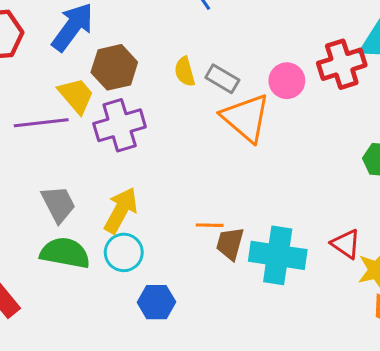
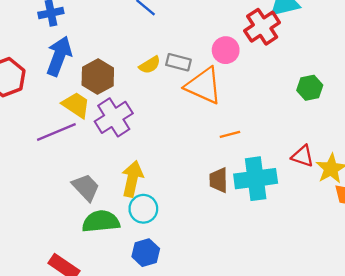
yellow semicircle: (185, 72) -> (150, 65), turned -90
orange line: (210, 225) -> (230, 134), moved
blue hexagon: (156, 302) -> (146, 253), moved

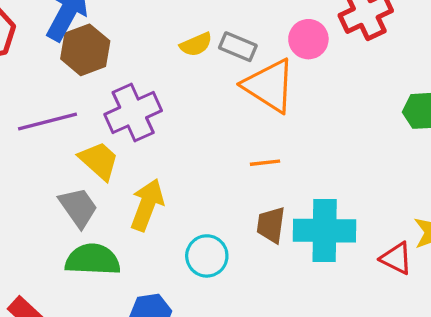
brown hexagon: (98, 76) -> (85, 50), moved
yellow trapezoid: (76, 105) -> (99, 161), moved
orange line: (230, 134) -> (265, 163), moved
red triangle: (303, 156) -> (396, 258), moved
cyan circle: (143, 209) -> (207, 256), moved

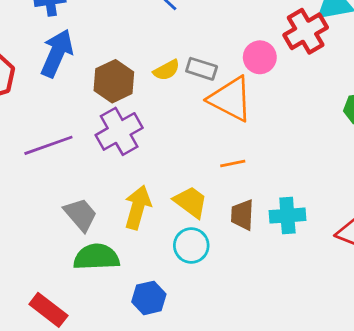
brown hexagon: (85, 50) -> (114, 81), moved
yellow trapezoid: (99, 161) -> (191, 202), moved
cyan cross: (325, 231) -> (287, 216), size x0.7

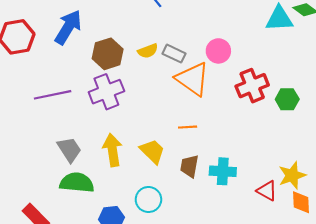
red cross: (306, 31) -> (252, 86), moved
yellow arrow: (138, 207) -> (112, 150), turned -32
cyan circle: (191, 245) -> (148, 200), moved

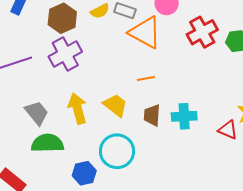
cyan circle: (148, 200) -> (117, 151), size x1.4

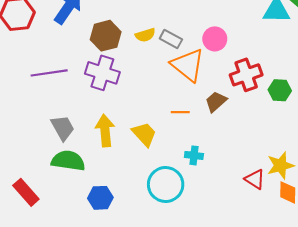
purple cross: (65, 54) -> (102, 73), turned 36
brown trapezoid: (152, 115) -> (216, 102), moved, turned 35
cyan cross: (184, 116) -> (194, 155), moved, size x0.7
cyan circle: (117, 151) -> (166, 185), moved

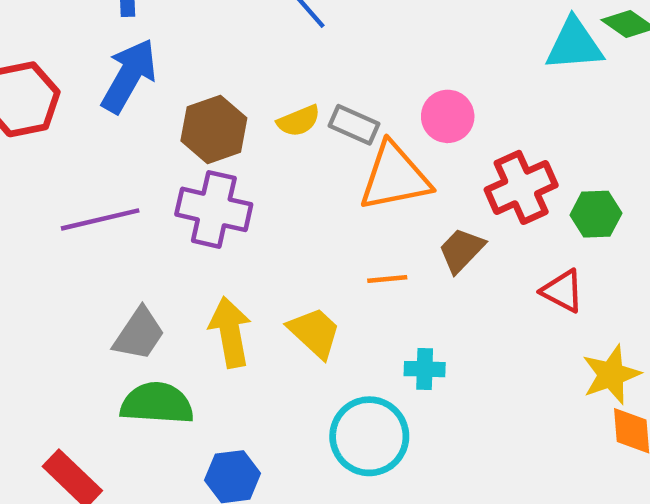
orange triangle: (188, 65) -> (395, 177), turned -45
gray trapezoid: (63, 128) -> (139, 334), turned 68
red triangle: (255, 179) -> (563, 291), moved

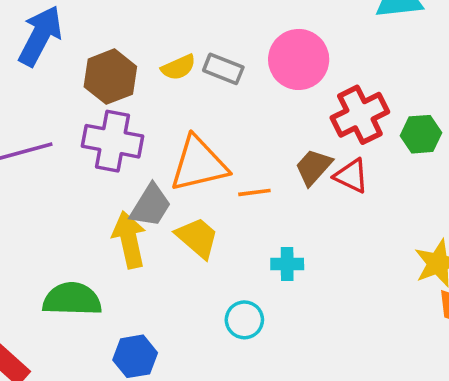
pink circle: (448, 116) -> (299, 59), size x1.4
orange triangle: (395, 177) -> (199, 164), moved
red triangle: (563, 291) -> (351, 176), moved
gray trapezoid: (139, 334) -> (151, 206), moved
cyan circle: (369, 436) -> (244, 320), size x0.6

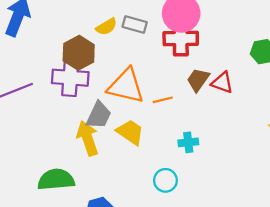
brown hexagon: (110, 77) -> (79, 53), moved
red cross: (360, 115) -> (181, 38), moved, turned 32
orange triangle: (199, 164) -> (126, 86), turned 33

